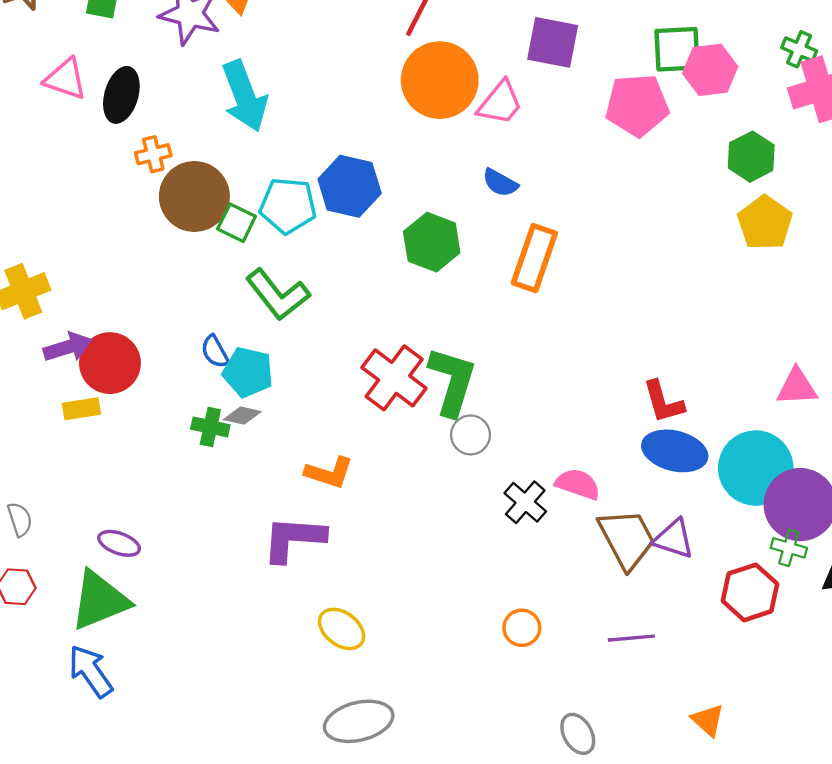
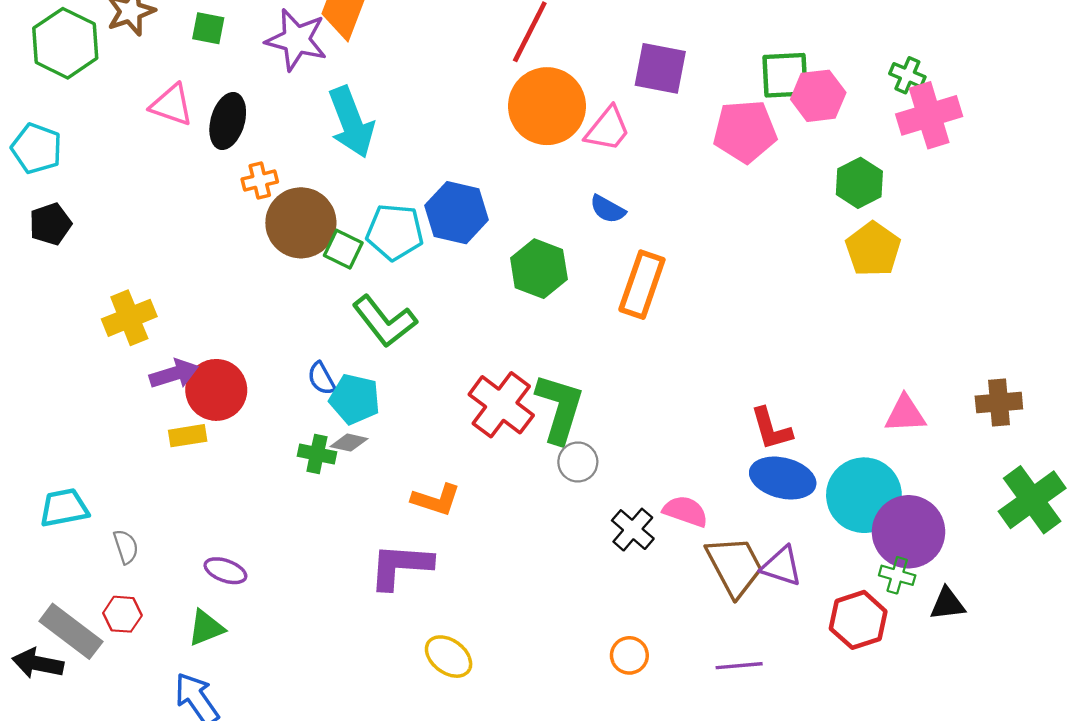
green triangle: (100, 600) -> (206, 628), size x0.6

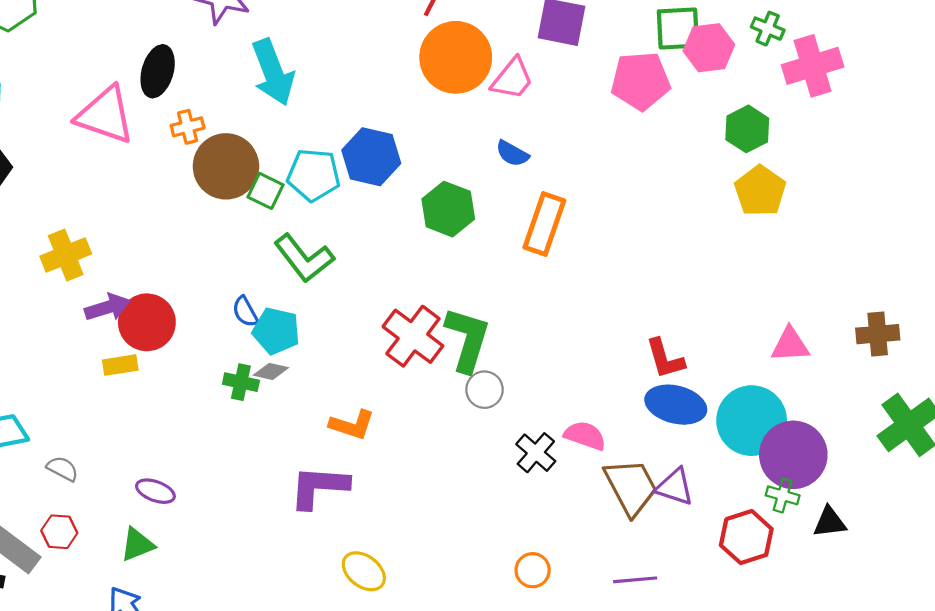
green cross: (907, 75) -> (768, 29), moved
pink triangle: (172, 105) -> (105, 115), moved, size x1.5
gray semicircle: (126, 547) -> (63, 469), turned -44

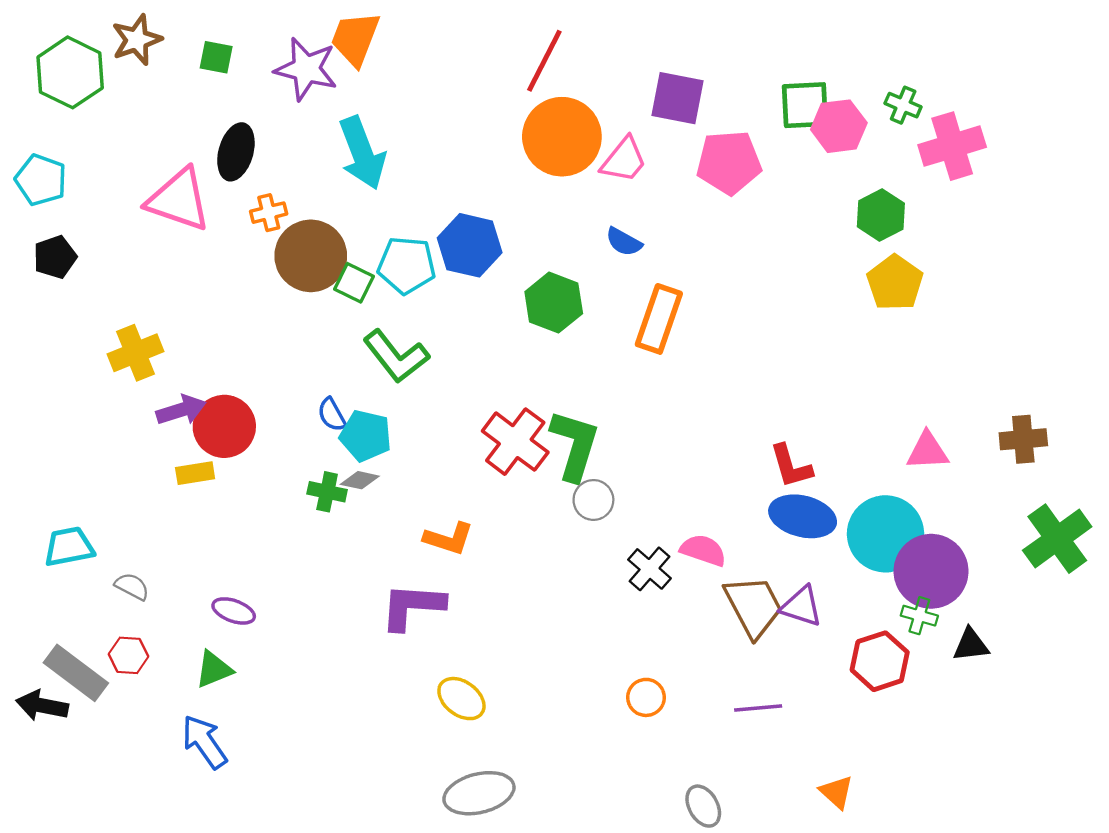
pink pentagon: (641, 81) -> (729, 162), moved

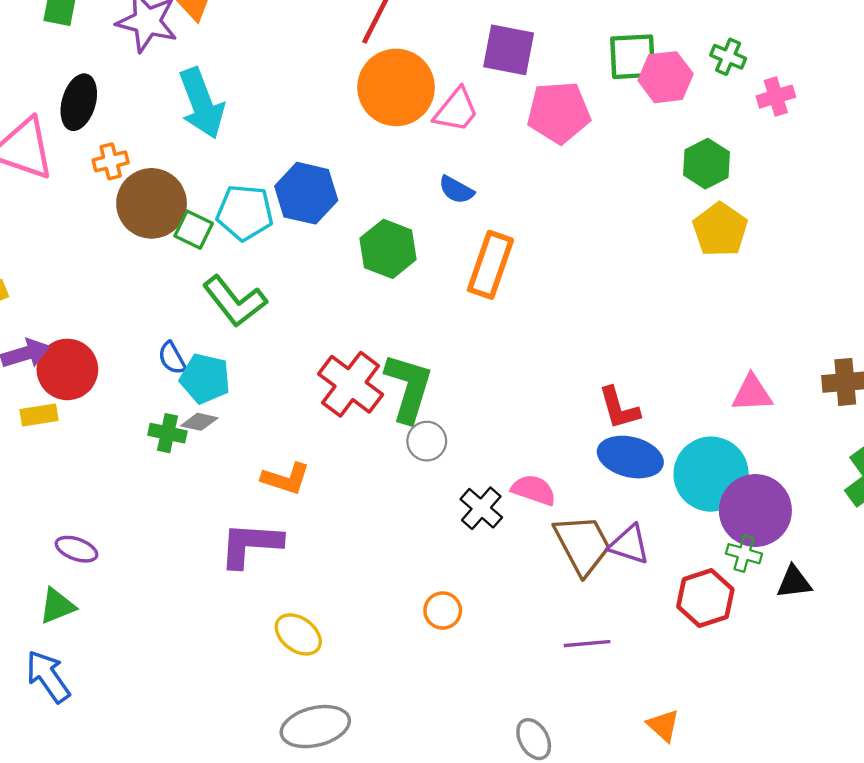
pink cross: (952, 146) -> (776, 97), size x0.6
orange circle: (646, 697) -> (443, 611), moved

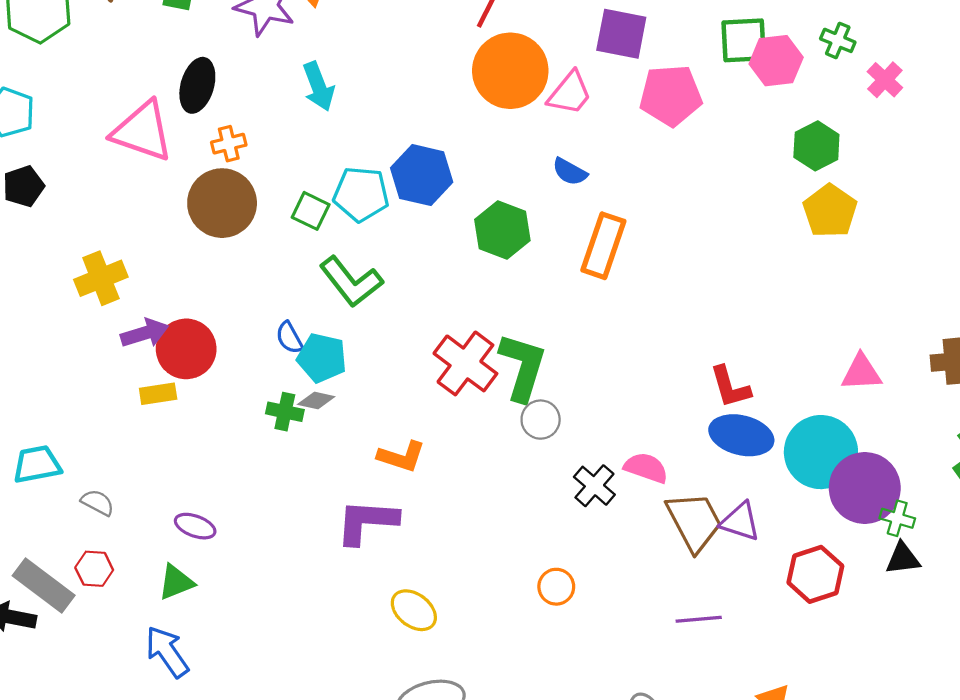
pink cross: (776, 97) -> (885, 80), turned -30
cyan arrow: (202, 103) -> (318, 86), size x0.7
brown circle: (152, 203) -> (222, 203), moved
green cross: (744, 554) -> (897, 518), moved

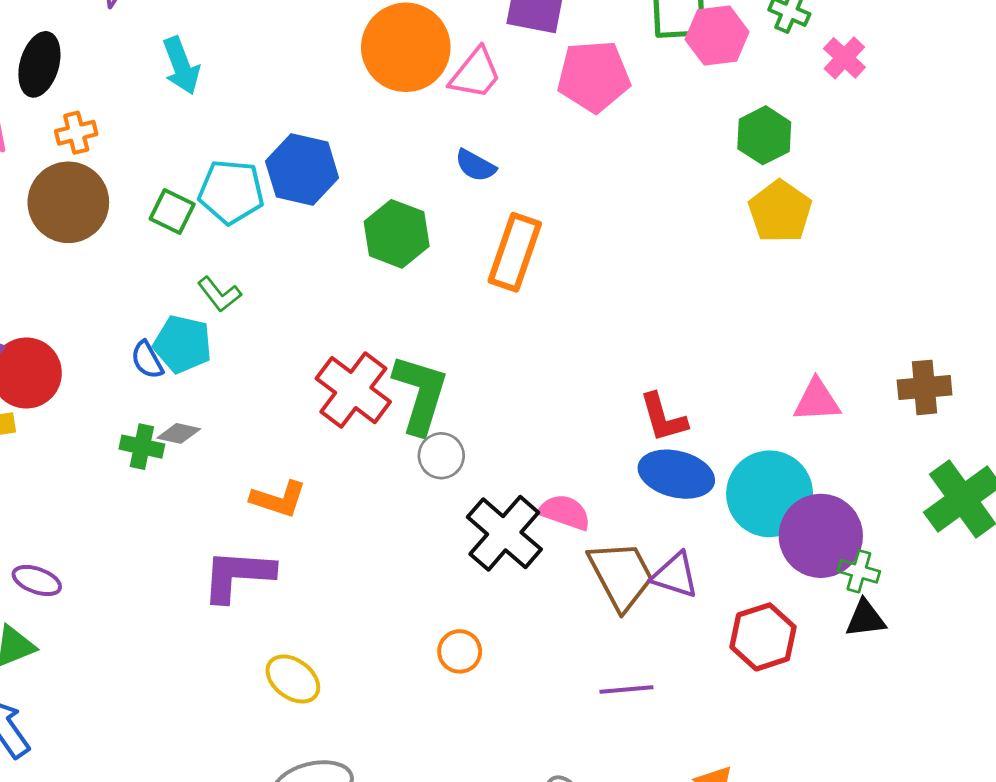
green L-shape: (351, 282) -> (219, 294), size x0.6
cyan pentagon: (322, 358) -> (183, 344), moved
black cross: (594, 486) -> (504, 533), size x1.5

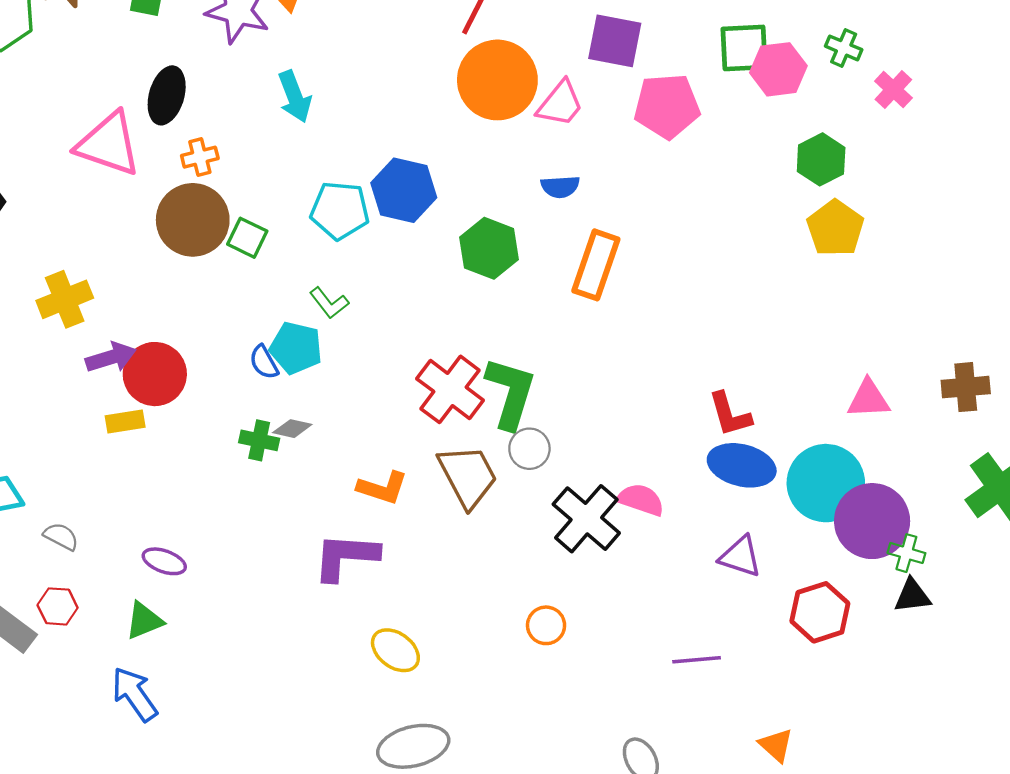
blue semicircle: (475, 166) -> (560, 187), turned -33
green square: (172, 211) -> (247, 238), moved
brown trapezoid: (621, 575) -> (468, 476), moved

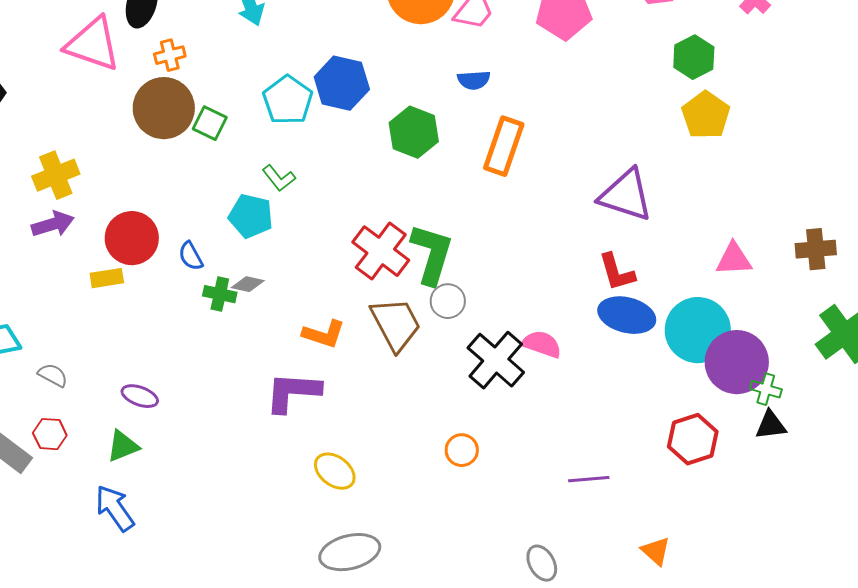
cyan pentagon: (340, 210) -> (288, 100), turned 30
purple arrow: (111, 357) -> (53, 224), moved
blue semicircle: (264, 362) -> (191, 256), moved
purple triangle: (740, 557) -> (626, 195), moved, size x1.5

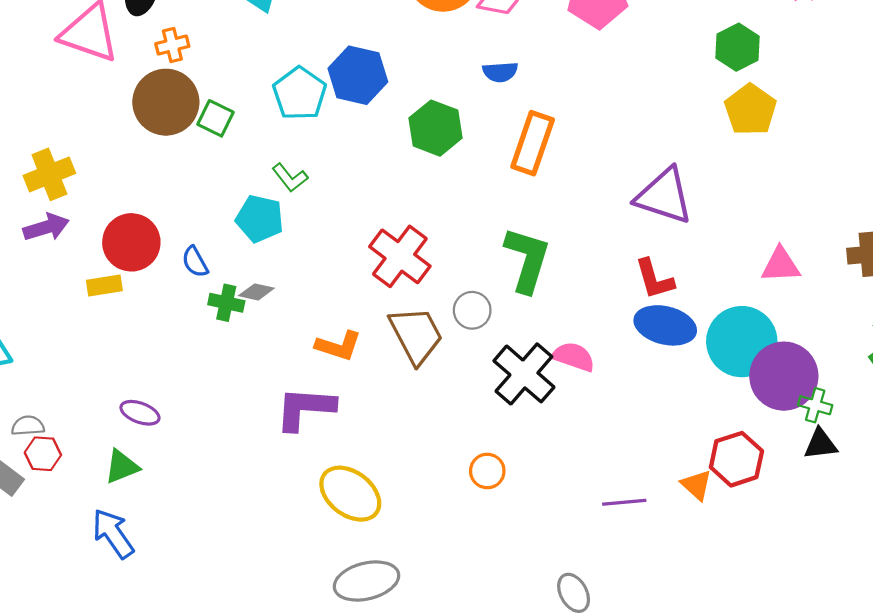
green L-shape: (432, 254) -> (527, 260), moved
gray semicircle: (53, 375) -> (28, 426), moved, turned -32
yellow ellipse: (335, 471) -> (350, 494), size x1.4
orange triangle: (656, 551) -> (696, 485), moved

